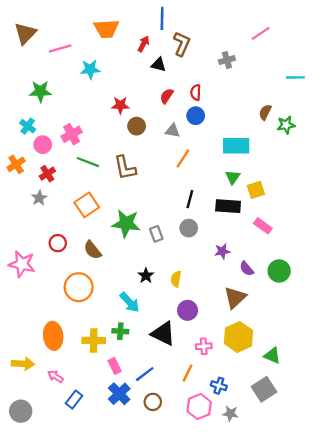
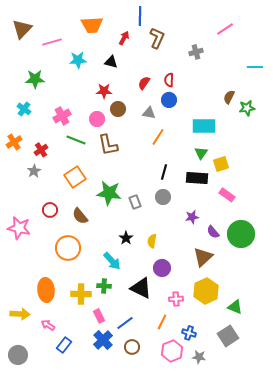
black triangle: (159, 65) -> (111, 62), moved
pink circle: (43, 145) -> (97, 119), moved
green circle: (279, 271) -> (241, 234), size x1.4

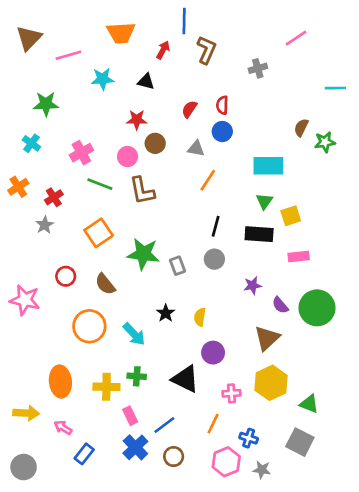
pink rectangle: (227, 195) -> (299, 257), turned -42
cyan arrow: (112, 261) -> (134, 334), moved
gray square: (228, 336) -> (300, 442), turned -30

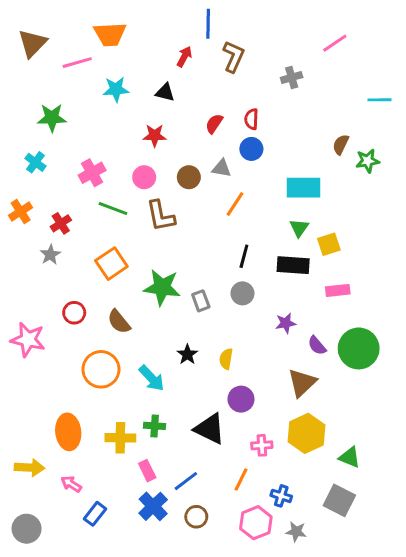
orange trapezoid: (121, 33) -> (110, 34), moved
brown circle: (155, 143) -> (189, 177), moved

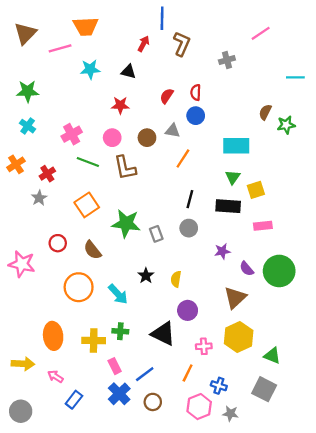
green star: (52, 118) -> (28, 91), moved

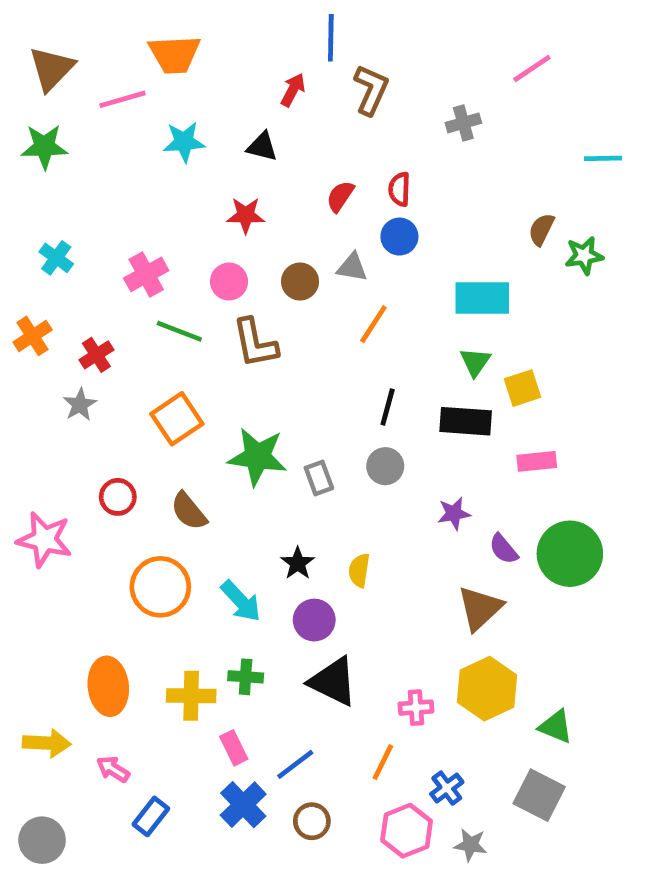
green star: (28, 91) -> (44, 147), moved
purple circle: (188, 310) -> (314, 620), moved
blue cross: (219, 386) -> (447, 788), turned 35

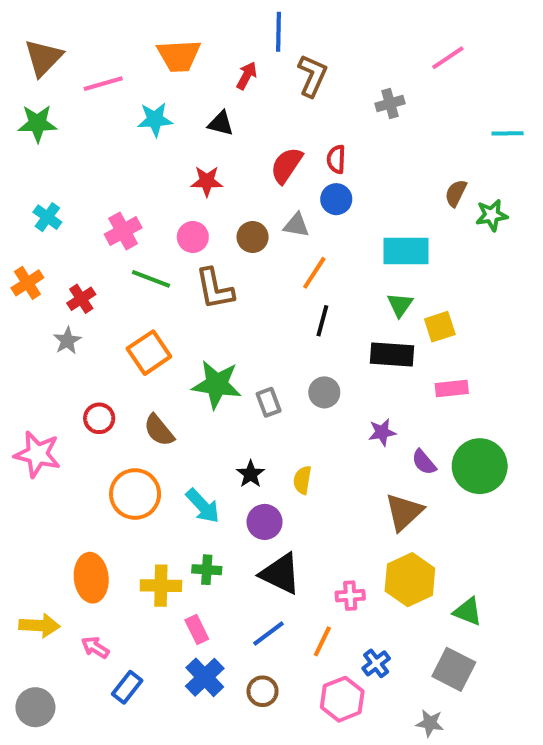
orange trapezoid: (175, 54) -> (179, 56), moved
red semicircle: (340, 196) -> (286, 165), size x1.4
black line: (388, 407) -> (322, 321), moved
blue line: (295, 764) -> (269, 633), moved
gray star: (470, 845) -> (430, 723), moved

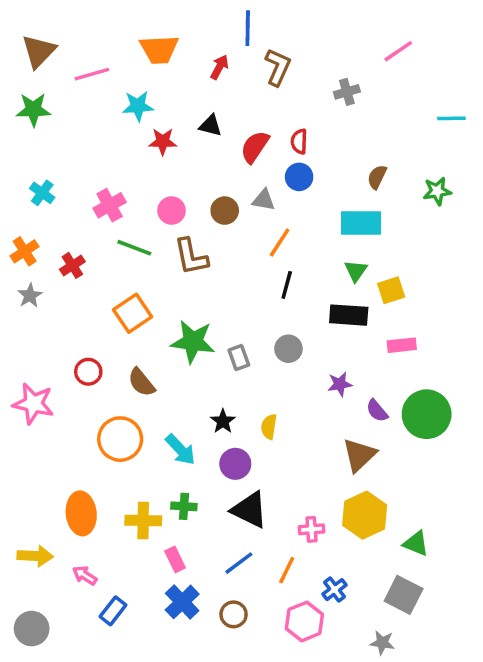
black triangle: (221, 123) -> (211, 126), moved
red star: (207, 181) -> (163, 141), moved
brown semicircle: (456, 193) -> (377, 177), moved
gray star: (67, 341) -> (30, 296), moved

